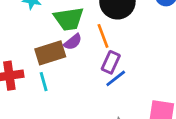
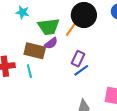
orange line: (103, 36) -> (72, 28), moved, turned 54
brown rectangle: (50, 53) -> (35, 51), turned 30

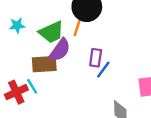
purple semicircle: (51, 43) -> (60, 50), size x1.5
cyan line: (29, 71) -> (32, 86), moved

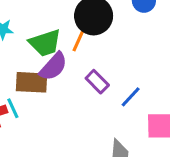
purple rectangle: (96, 58) -> (97, 82), turned -60
blue line: (103, 70) -> (131, 97), moved

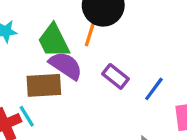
green trapezoid: (45, 43) -> (54, 41), turned 88
purple semicircle: (53, 67) -> (66, 66), turned -92

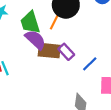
brown rectangle: (44, 85) -> (49, 51), moved

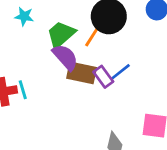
green trapezoid: (30, 22) -> (61, 34), turned 60
blue line: (90, 64) -> (121, 72), moved

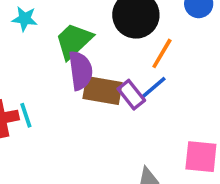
orange line: (93, 35) -> (162, 53), moved
purple semicircle: (65, 57) -> (80, 71), turned 36

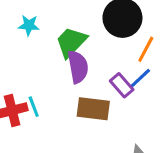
brown rectangle: (103, 90) -> (93, 109), moved

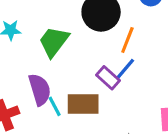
purple semicircle: (78, 67) -> (40, 90), moved
cyan line: (34, 107) -> (55, 106), moved

